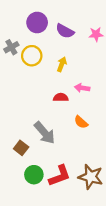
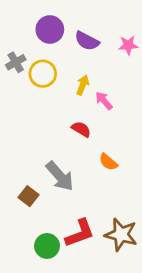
pink arrow: (82, 88) -> (104, 101), moved, turned 40
red semicircle: (61, 98) -> (81, 129), turned 32
green circle: (34, 175) -> (47, 246), moved

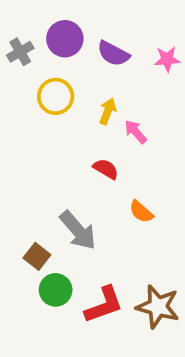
gray cross: (16, 62) -> (20, 52), moved
green circle: (47, 246) -> (56, 290), moved

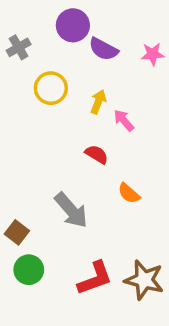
purple circle: (65, 39) -> (73, 25), moved
brown square: (37, 256) -> (17, 232), moved
green circle: (56, 290) -> (29, 270), moved

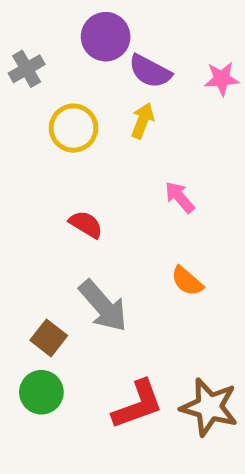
yellow arrow: (98, 102) -> (143, 121), moved
pink arrow: (124, 120) -> (180, 197), moved
red semicircle: (97, 154) -> (86, 224), moved
brown square: (17, 232) -> (49, 338), moved

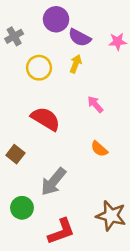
red semicircle: (86, 224) -> (46, 119), size x1.6
gray arrow: (103, 306) -> (53, 182), moved, turned 80
brown square: (49, 338) -> (15, 154), moved
red L-shape: (138, 405) -> (61, 231), moved

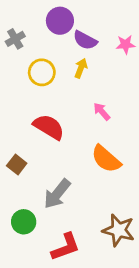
orange semicircle: (99, 149) -> (106, 159), size x1.6

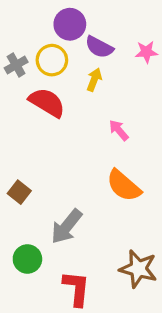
gray cross: (15, 39) -> (16, 65), moved
yellow circle: (42, 72) -> (52, 60), moved
red semicircle: (49, 127) -> (47, 102), moved
red L-shape: (66, 247) -> (76, 288), turned -64

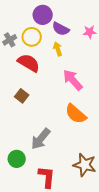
yellow arrow: (94, 80) -> (58, 49), turned -40
pink arrow: (119, 130) -> (73, 80), size x1.6
brown square: (19, 192) -> (22, 96), moved

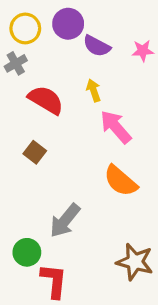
yellow circle: (32, 37) -> (25, 28), moved
yellow arrow: (58, 49) -> (94, 90), moved
red L-shape: (47, 177) -> (54, 281), moved

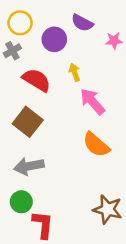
purple circle: (68, 24) -> (54, 39), moved
purple semicircle: (97, 46) -> (82, 23), moved
brown square: (35, 152) -> (28, 122), size x1.6
gray arrow: (65, 221) -> (29, 166), moved, turned 40

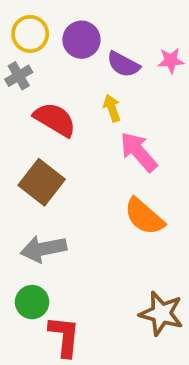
purple semicircle: (82, 23) -> (123, 64), moved
purple circle: (54, 39) -> (81, 40), moved

